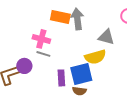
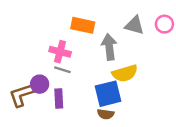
gray arrow: (77, 19) -> (109, 47), moved
gray triangle: (106, 37) -> (134, 25), moved
purple rectangle: (61, 78) -> (59, 99), moved

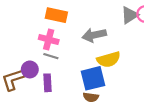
orange rectangle: (83, 25) -> (56, 15), moved
gray triangle: (134, 25) -> (130, 15), moved, turned -48
gray arrow: (109, 47) -> (94, 35), turned -95

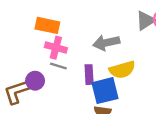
orange rectangle: (56, 15) -> (47, 25), moved
purple rectangle: (48, 83) -> (89, 75), moved

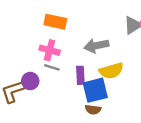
orange rectangle: (47, 25) -> (55, 22), moved

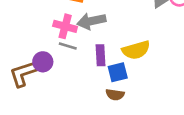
gray arrow: (96, 46) -> (91, 21), moved
blue square: (95, 90) -> (118, 72), size x0.7

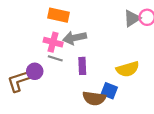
yellow semicircle: (136, 50) -> (128, 69), moved
blue square: (118, 72) -> (109, 91), moved, turned 35
brown semicircle: (115, 95) -> (94, 98), size x1.5

